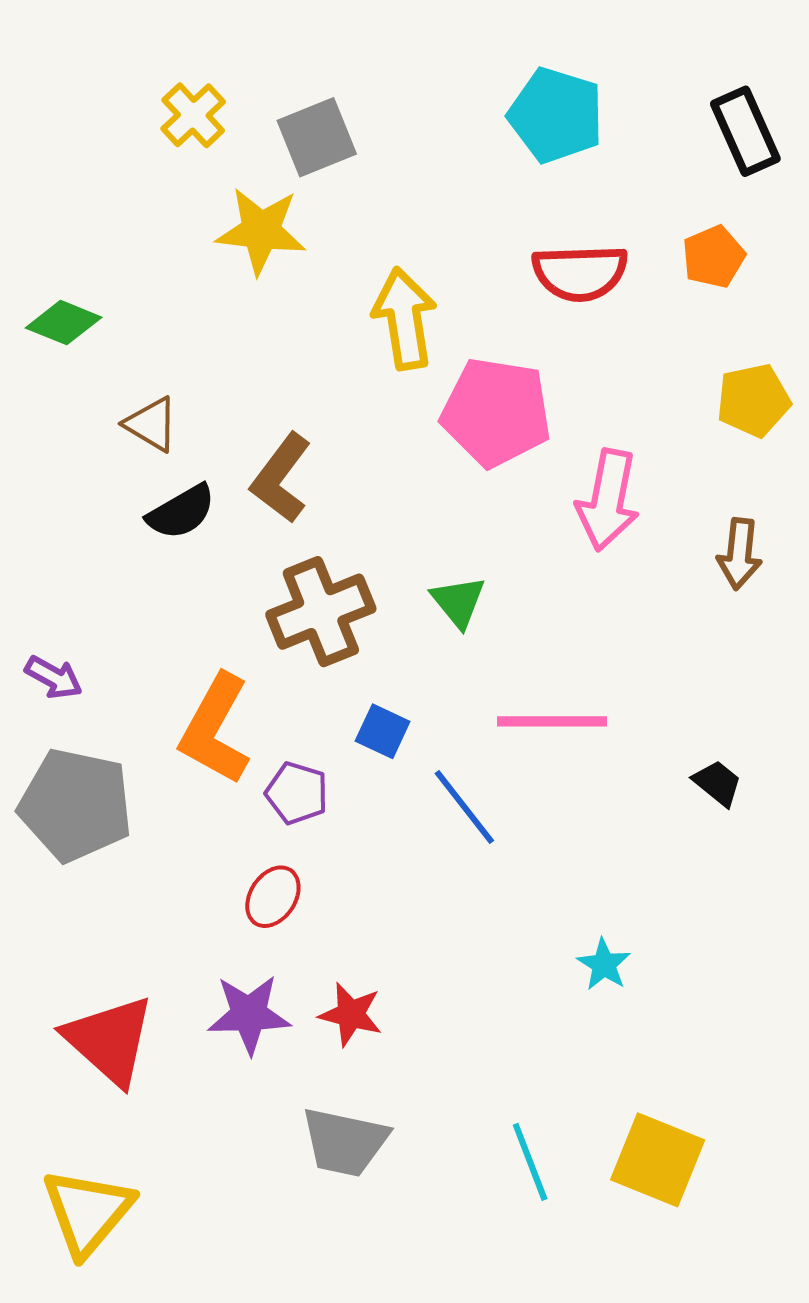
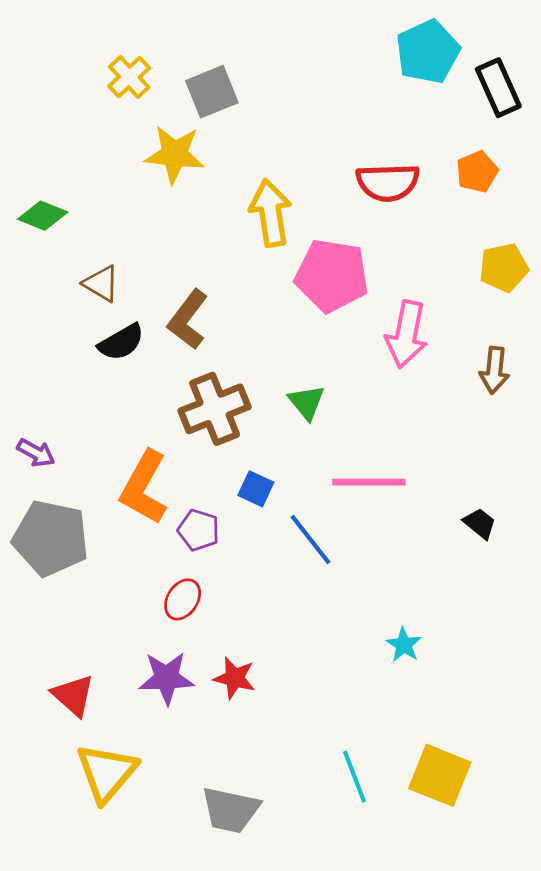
cyan pentagon: (556, 115) -> (428, 52), moved, turned 30
red triangle: (109, 1040) -> (73, 695), size x0.7
gray trapezoid: (345, 1142) -> (231, 810), moved
yellow triangle: (88, 1212) -> (107, 773), moved

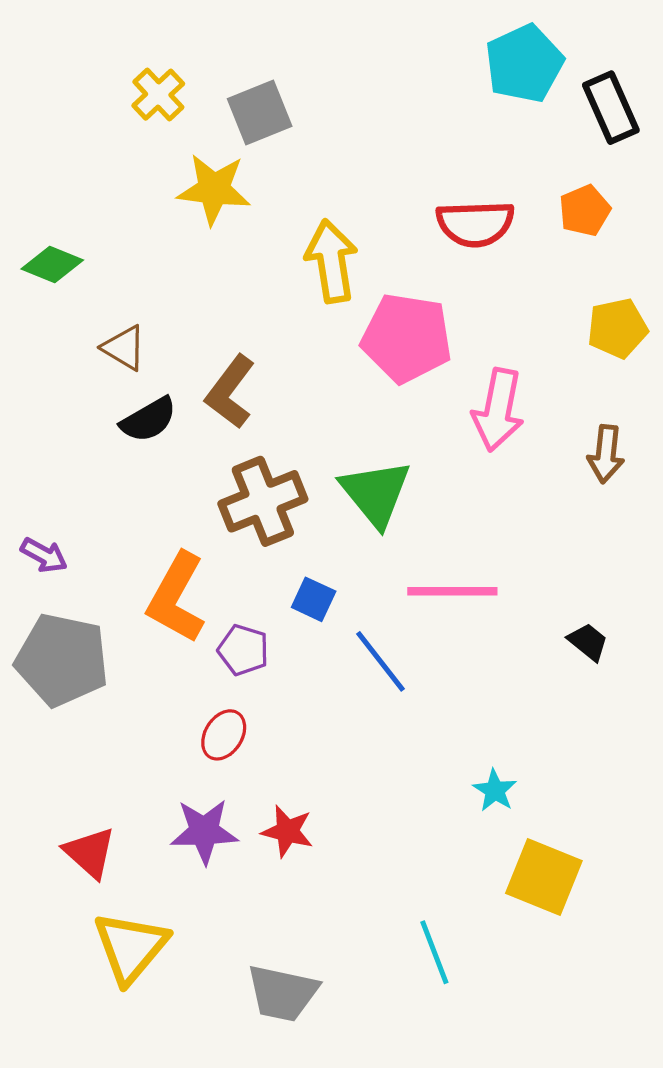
green triangle: (306, 402) -> (376, 493), size x1.6
yellow square: (440, 775) -> (544, 877), moved

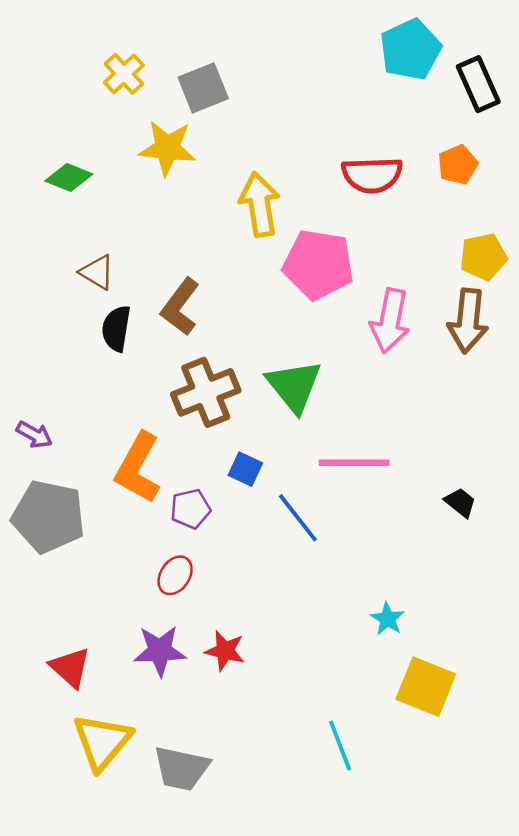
green diamond: (52, 264) -> (69, 178), moved
black semicircle: (149, 420) -> (116, 328), turned 129
brown arrow: (606, 454) -> (468, 321), moved, size x1.4
purple pentagon: (243, 650) -> (190, 509), turned -30
gray trapezoid: (282, 993) -> (181, 769), moved

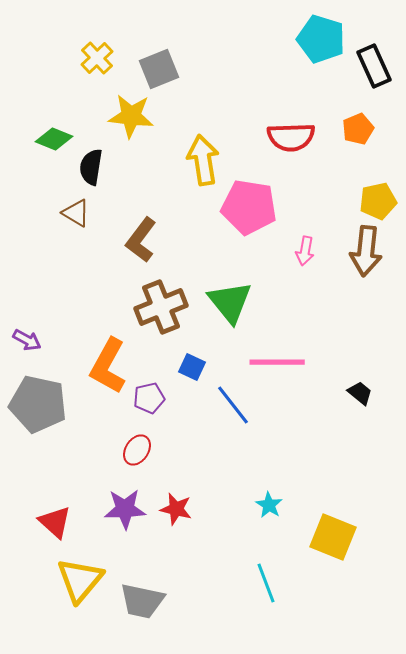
cyan pentagon: (410, 50) -> (321, 39), turned -30
pink arrow: (390, 321) -> (305, 251), size x0.6
black semicircle: (116, 328) -> (91, 167), moved
cyan star: (387, 619) -> (269, 505), moved

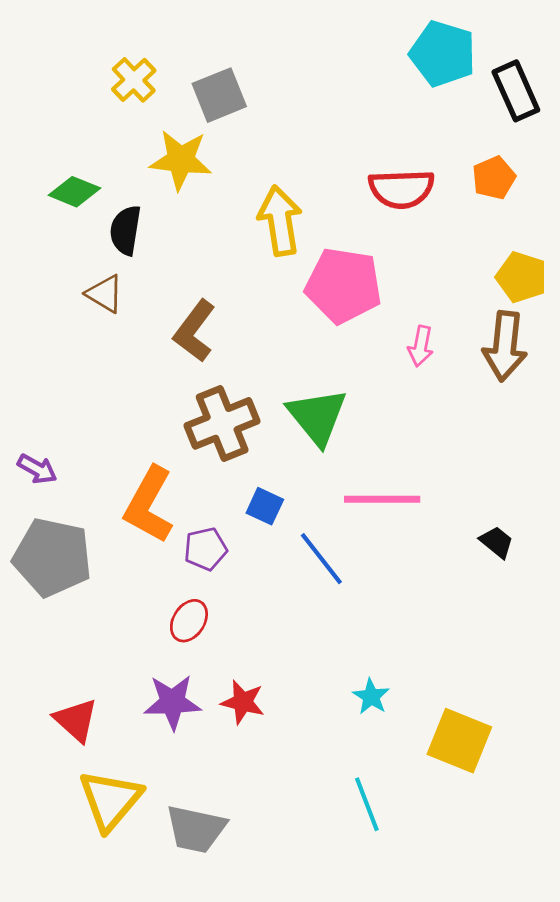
yellow pentagon: (378, 201) -> (521, 277), turned 30

